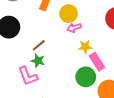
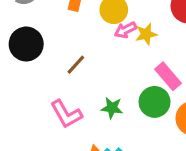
yellow star: (85, 47) -> (146, 34), moved
green star: (38, 61) -> (112, 108), moved

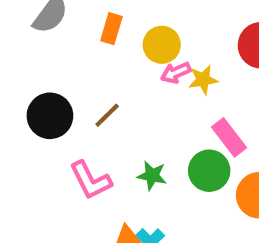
black circle: (26, 44) -> (50, 116), moved

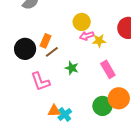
orange rectangle: (111, 29) -> (45, 41), moved
green circle: (209, 171) -> (102, 106), moved
green star: (152, 176) -> (72, 68), moved

